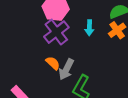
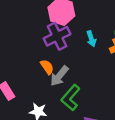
cyan arrow: (89, 28) -> (91, 39), turned -32

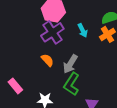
gray arrow: (59, 76) -> (70, 64), moved

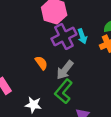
purple cross: (52, 32) -> (64, 36), moved

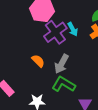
green L-shape: (64, 91) -> (64, 84), turned 90

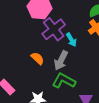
cyan arrow: (73, 29) -> (71, 40), moved

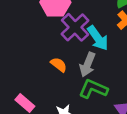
cyan arrow: (71, 40) -> (98, 38), size x1.5

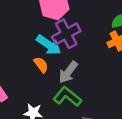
cyan arrow: (98, 38) -> (49, 45), moved, turned -35

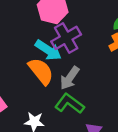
orange semicircle: (41, 65) -> (41, 71), size x1.6

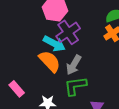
green L-shape: (69, 104) -> (75, 86), turned -40

